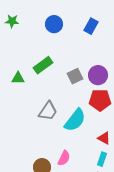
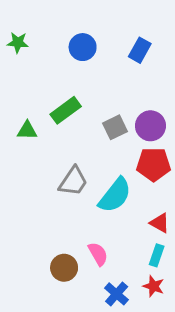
pink semicircle: (64, 158) -> (98, 254), turned -56

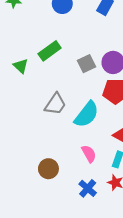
green triangle: (27, 130) -> (21, 66), turned 42
pink semicircle: (98, 254) -> (89, 154), moved

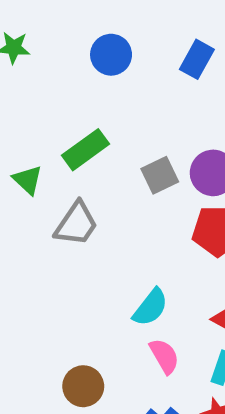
gray trapezoid: (55, 104) -> (76, 224), moved
cyan semicircle: (87, 114) -> (150, 307), moved, size x0.7

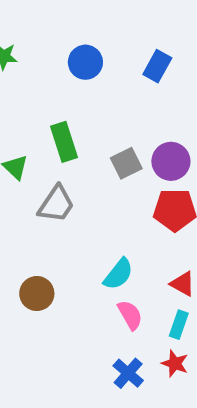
green rectangle: (86, 150) -> (64, 142), turned -72
brown circle: (83, 386) -> (37, 294), moved

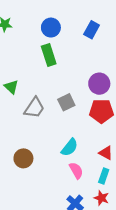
green rectangle: (64, 142) -> (49, 55), moved
gray square: (126, 163) -> (66, 102), moved

